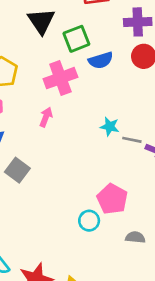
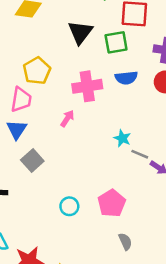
green square: (76, 39) -> (116, 42), moved
cyan circle: (89, 221) -> (69, 206), moved
gray semicircle: (135, 237) -> (125, 241), turned 48

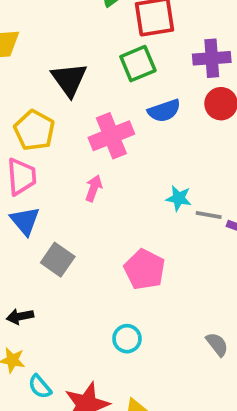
black triangle: (80, 32) -> (69, 79), moved
pink pentagon: (112, 203) -> (145, 269), moved
cyan circle: (69, 206) -> (127, 339), moved

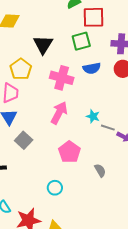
pink cross: (111, 136) -> (62, 78), turned 30
pink arrow: (94, 188) -> (59, 113), moved, size x1.6
gray semicircle: (217, 344) -> (100, 170), moved

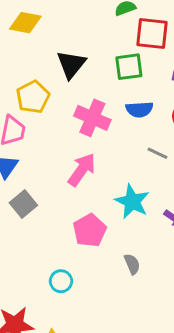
cyan star: (93, 116) -> (132, 202), moved, size x1.6
gray line: (108, 128) -> (157, 153), moved

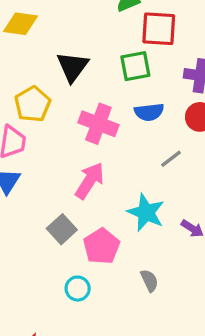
gray line: (157, 153) -> (171, 159), turned -60
gray square: (23, 204) -> (62, 229), moved
cyan circle: (61, 281) -> (78, 289), moved

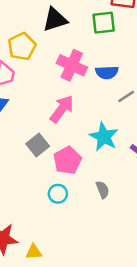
black triangle: (73, 67) -> (55, 20), turned 32
blue semicircle: (149, 112) -> (107, 72), moved
cyan circle: (78, 289) -> (58, 194), moved

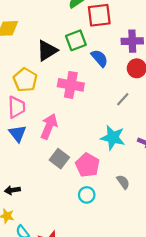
green square: (104, 23) -> (76, 40), moved
blue semicircle: (107, 72) -> (99, 58), moved, turned -114
pink arrow: (62, 109) -> (49, 126), moved

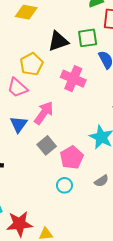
pink trapezoid: (16, 107) -> (17, 88), turned 120
blue triangle: (18, 133) -> (19, 124), moved
gray semicircle: (123, 182) -> (101, 181), turned 80

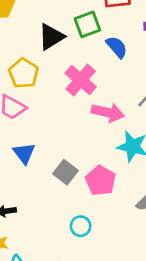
pink cross: (73, 79) -> (81, 80), turned 30
pink arrow: (44, 113) -> (108, 112), moved, turned 80
cyan circle: (64, 185) -> (81, 226), moved

